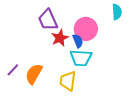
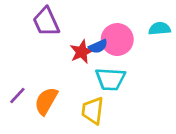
cyan semicircle: (117, 12) -> (160, 29), moved, turned -91
purple trapezoid: (48, 20) -> (46, 22), moved
blue semicircle: (78, 41) -> (98, 46), moved, turned 88

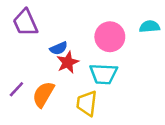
purple trapezoid: (46, 22) -> (25, 23), moved
blue semicircle: (98, 46) -> (59, 48), moved
red star: (82, 52) -> (68, 62), moved

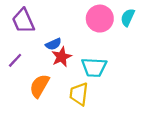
cyan semicircle: (150, 27) -> (128, 17), moved, turned -60
pink circle: (110, 37) -> (100, 19), moved
purple line: (16, 89) -> (15, 60), moved

